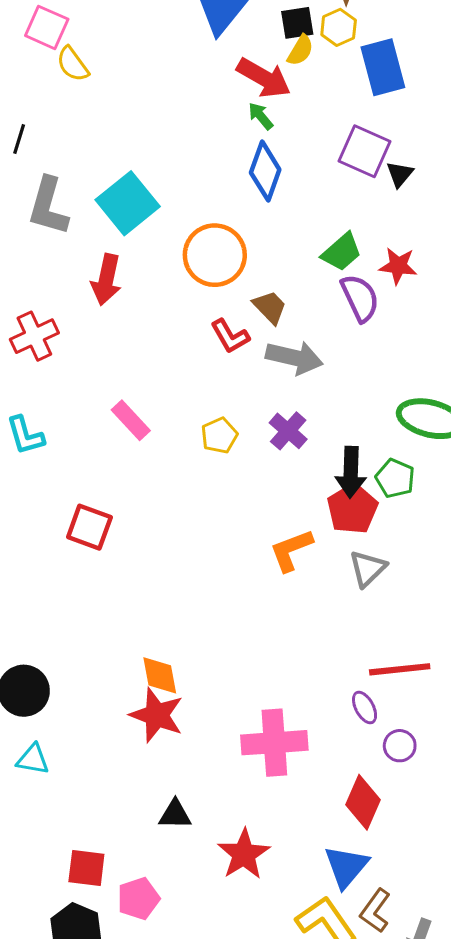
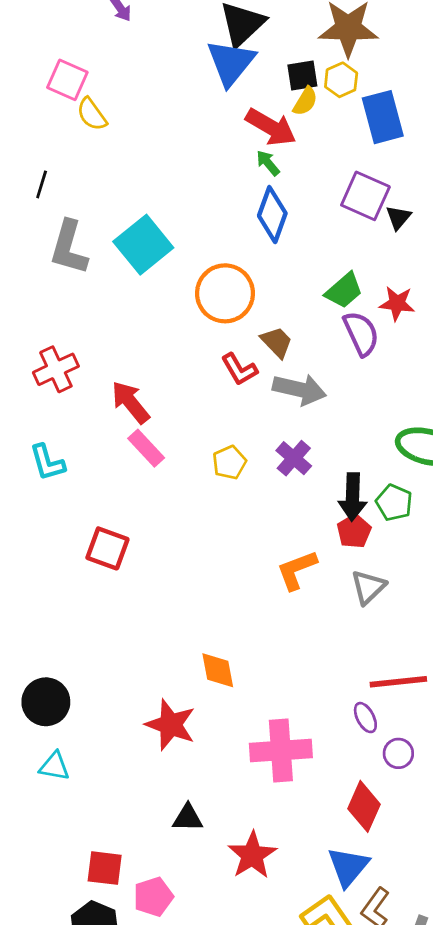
red arrow: (106, 280) -> (130, 402), moved, turned 129
red pentagon: (352, 509) -> (354, 531), size x0.7
orange diamond: (160, 675) -> (218, 670), moved

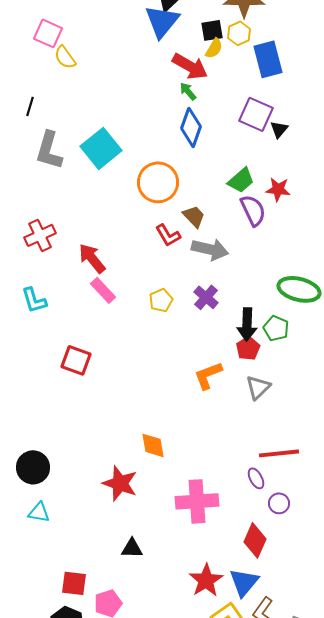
red star: (252, 855) -> (206, 580), moved

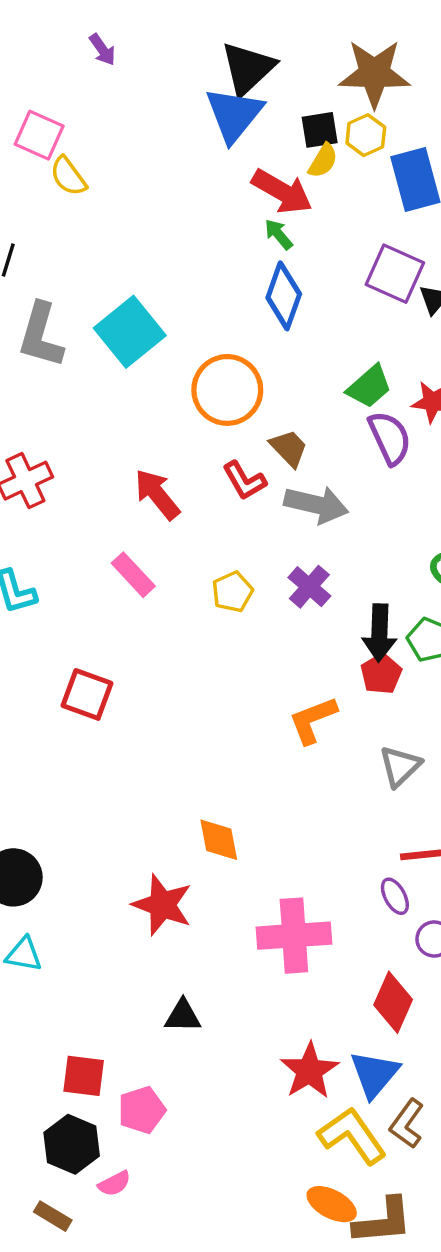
red arrow: (92, 258) -> (157, 494), moved
gray triangle: (258, 387) -> (400, 766), moved

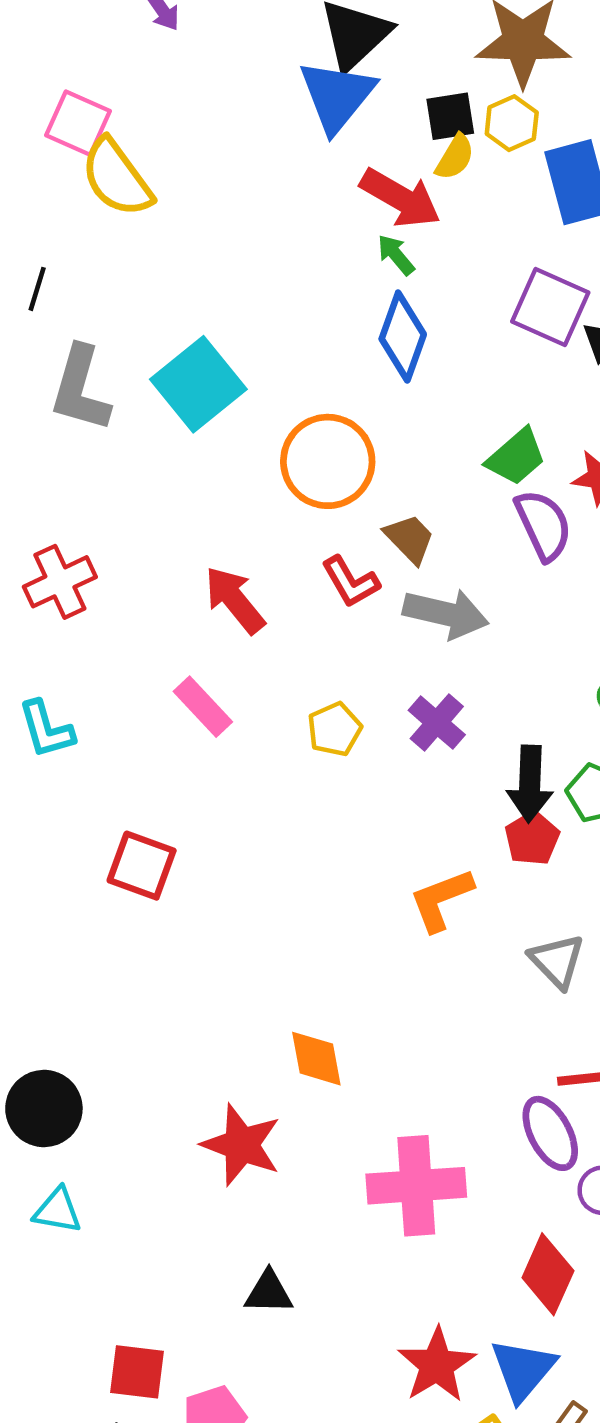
yellow semicircle: (68, 176) -> (117, 178), size x1.5
gray triangle: (400, 766) -> (557, 961), turned -30
purple ellipse: (395, 896) -> (550, 1133), size x1.5

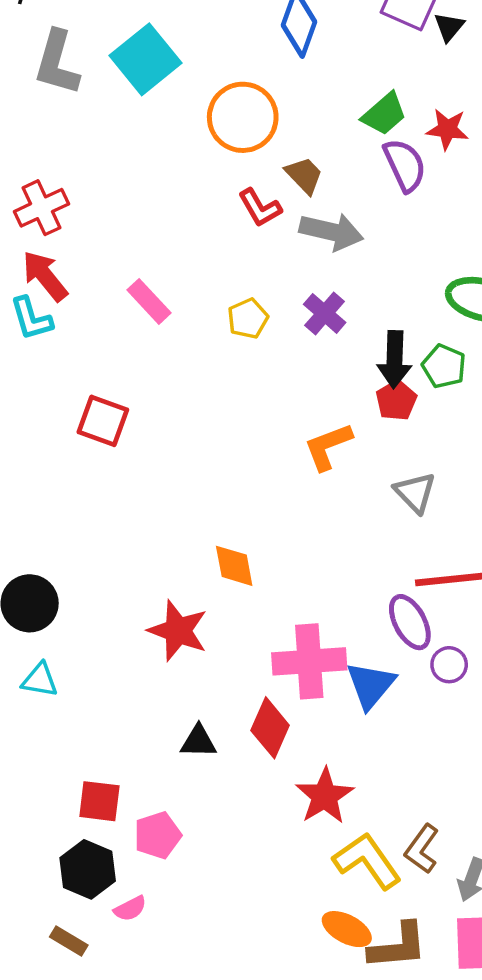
red arrow: (235, 600) -> (45, 276), moved
red diamond: (548, 1274) -> (270, 728), moved
blue triangle: (523, 1370) -> (371, 685), moved

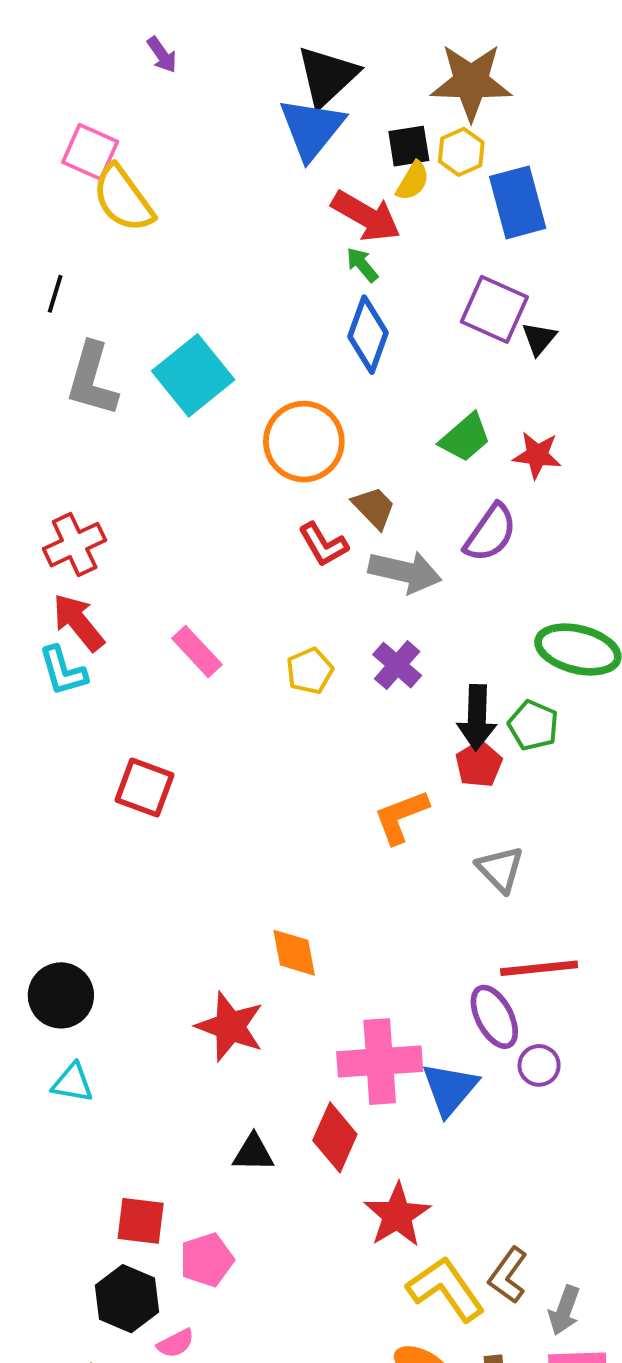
purple semicircle: (405, 165) -> (490, 533), moved, turned 60

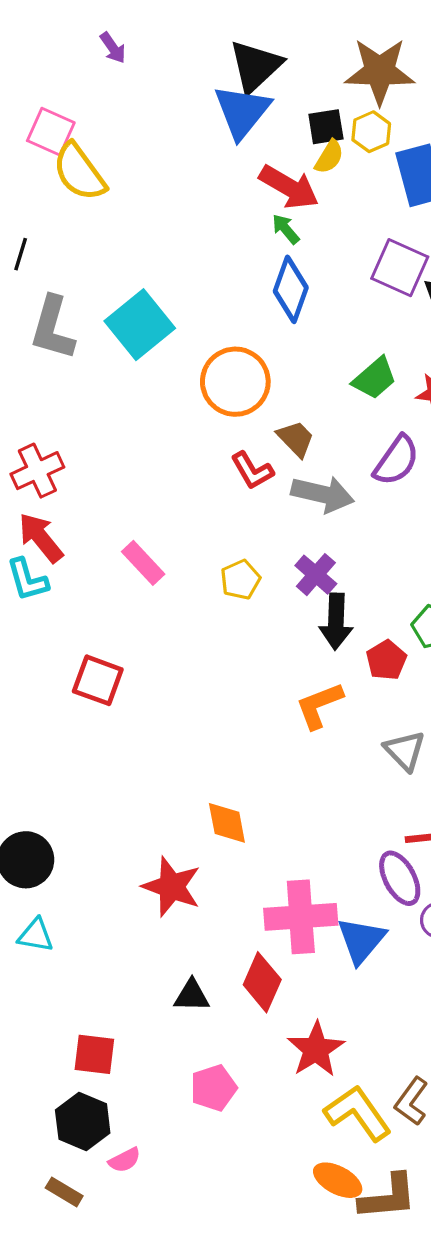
black arrow: (477, 718) -> (336, 622), moved
pink pentagon: (207, 1260) -> (214, 1088), moved

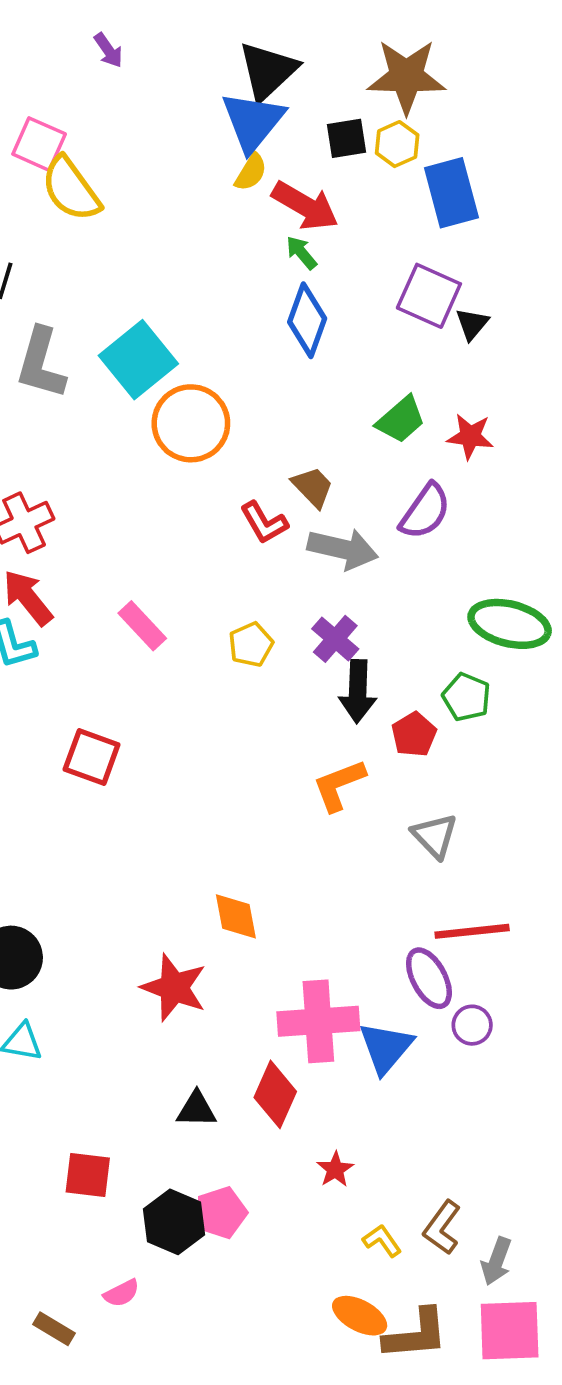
yellow semicircle: (329, 157) -> (251, 172), moved
orange circle: (235, 382) -> (191, 423), moved
red star: (316, 1049) -> (335, 1169), size x0.6
yellow L-shape: (358, 1113) -> (382, 1241), size x0.5
black hexagon: (83, 1121) -> (174, 1222), moved

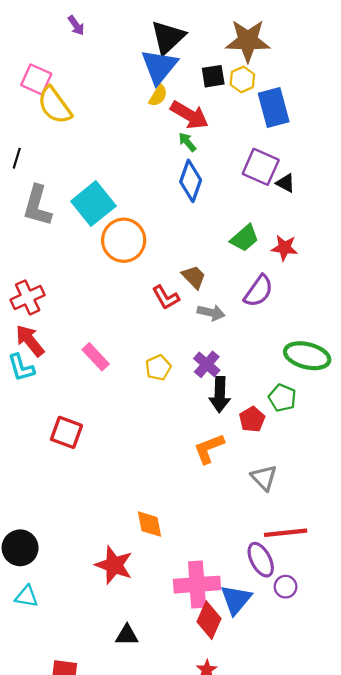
black triangle: (472, 324) -> (286, 183), turned -42
gray arrow: (343, 549) -> (211, 313), size x0.7
red diamond: (275, 1094) -> (209, 620), moved

